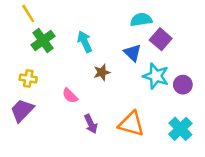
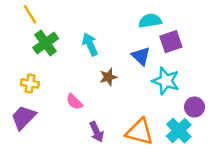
purple square: (161, 39) -> (171, 42), turned 30
purple circle: (183, 85) -> (194, 107), moved
cyan cross: (180, 129) -> (179, 131), moved

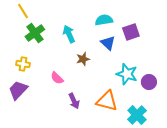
cyan semicircle: (150, 21) -> (104, 20), moved
cyan star: (166, 81) -> (127, 74), moved
cyan cross: (179, 131) -> (137, 115), moved

